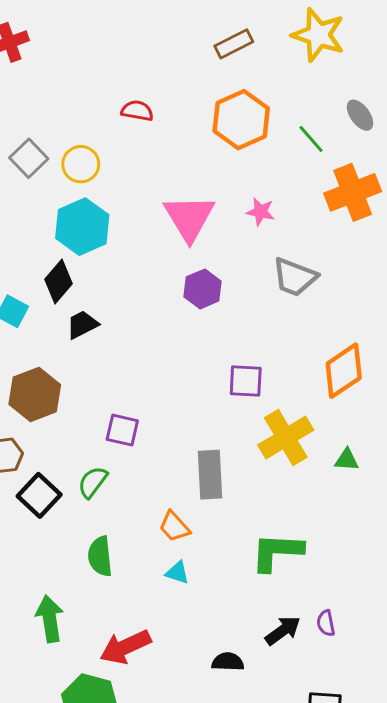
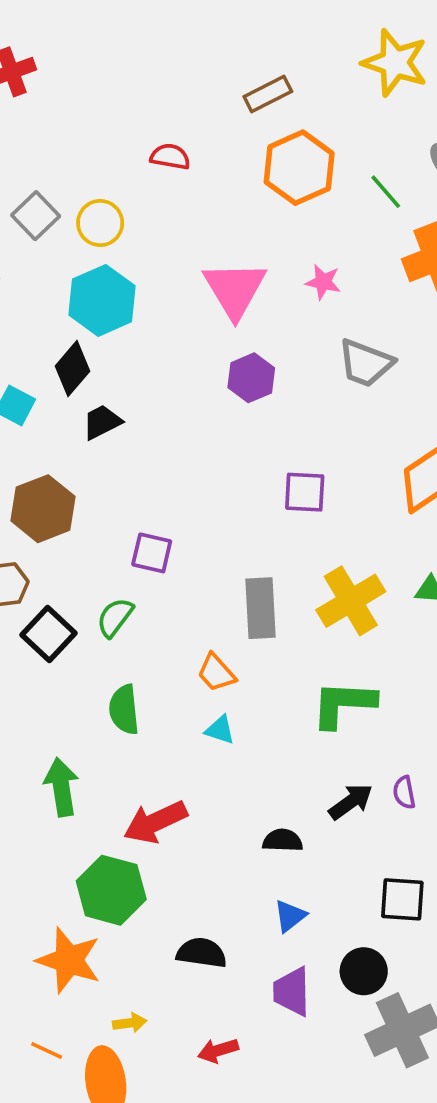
brown rectangle: (234, 44) -> (268, 94), moved
yellow cross: (286, 437) -> (351, 601), moved

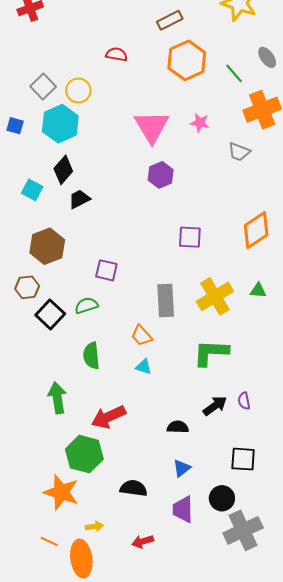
cyan hexagon: (102, 300) -> (60, 124), moved
gray trapezoid: (366, 363) -> (239, 152), moved, size x0.7
green semicircle: (115, 617) -> (86, 305), turned 35

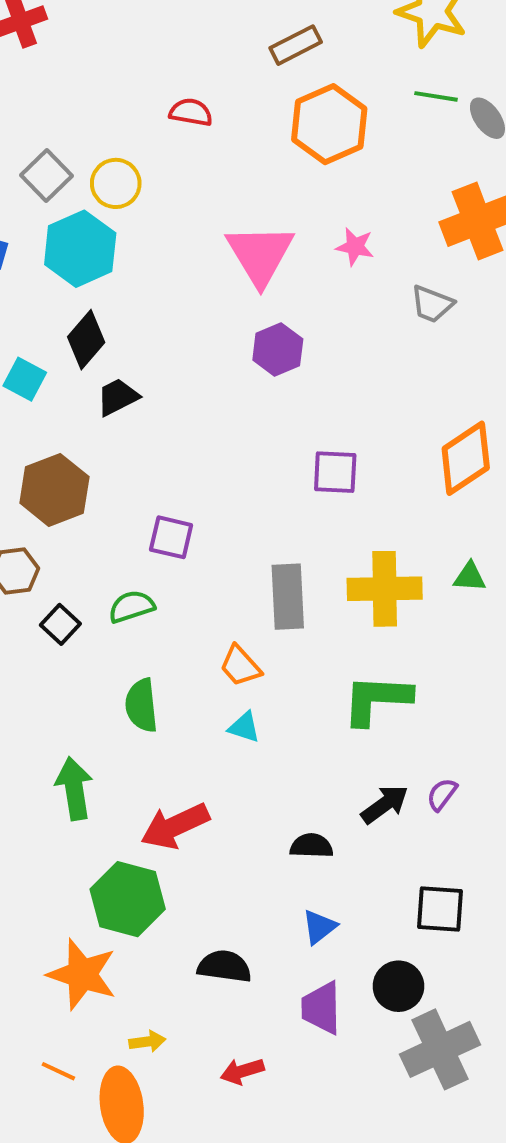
green line: (234, 73) -> (436, 96), moved, turned -40
yellow cross: (215, 296) -> (385, 589), turned 30
black square: (50, 314) -> (60, 624), size x0.7
purple semicircle: (244, 401) -> (442, 794), turned 48

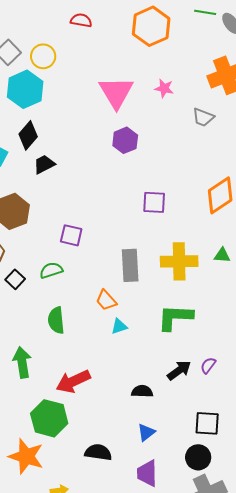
cyan triangle: (244, 727) -> (119, 326), moved, turned -36
black circle: (398, 986) -> (198, 457), moved

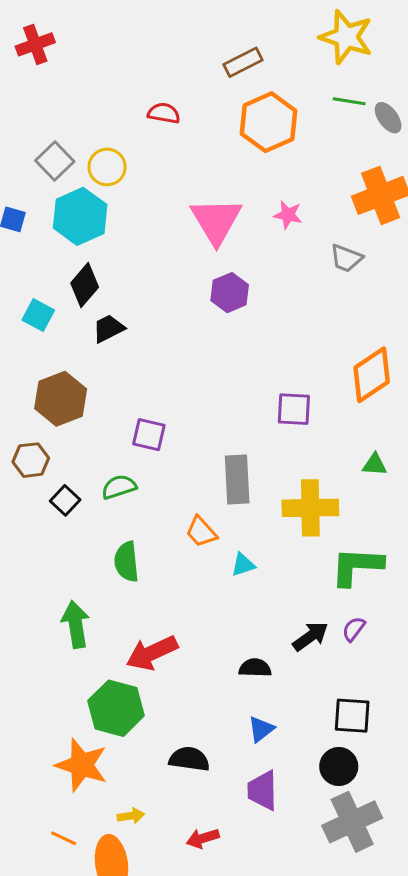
purple square: (154, 202) -> (294, 409), moved
yellow cross: (179, 261) -> (310, 508), moved
green L-shape: (175, 317) -> (357, 566), moved
cyan triangle: (119, 326) -> (243, 565), moved

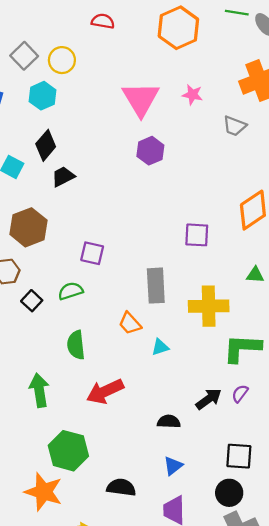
cyan hexagon: (80, 216) -> (42, 96), size x0.7
red arrow: (152, 653) -> (105, 391), moved

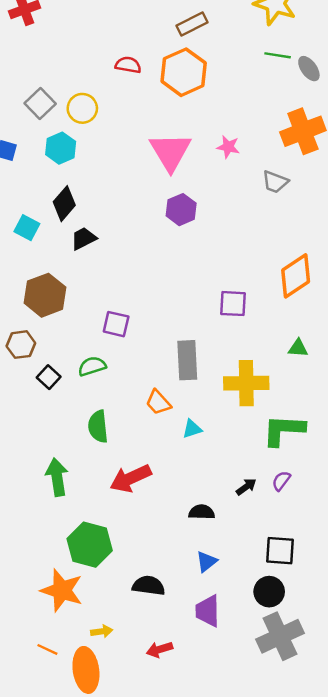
orange hexagon: (178, 28) -> (184, 72), moved
black arrow: (209, 399) -> (246, 487), size x0.7

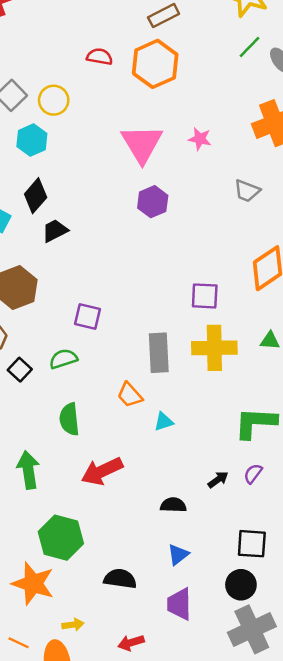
green line: (278, 55) -> (249, 47), turned -55
gray trapezoid: (275, 182) -> (247, 191), moved
yellow cross: (246, 383) -> (214, 348), moved

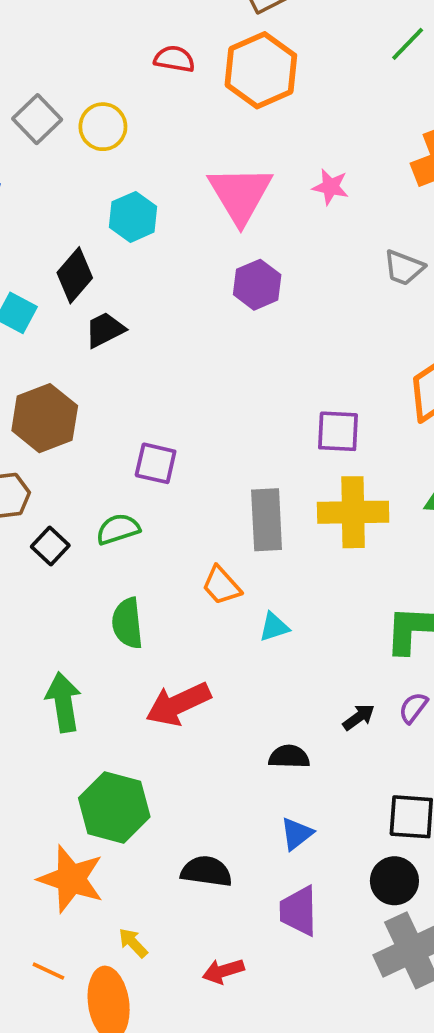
cyan hexagon: (32, 140) -> (133, 217), moved
yellow arrow: (73, 625) -> (133, 943), turned -125

